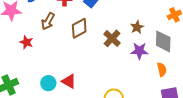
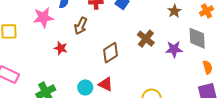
brown star: (137, 27) -> (174, 11), moved
brown diamond: (79, 28) -> (110, 53), moved
orange semicircle: (162, 70) -> (208, 67), moved

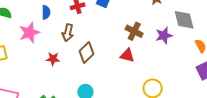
brown diamond: (110, 53) -> (86, 52), moved
red triangle: (106, 84) -> (127, 55), moved

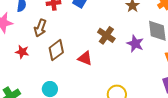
purple star: (164, 36) -> (135, 44), turned 30
red triangle: (127, 55) -> (85, 58), moved

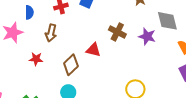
brown diamond: (56, 50) -> (71, 65), moved
red triangle: (85, 58) -> (93, 50), moved

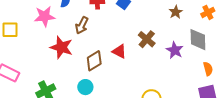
red star: (36, 59) -> (61, 47), size x1.6

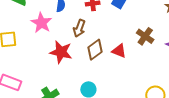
pink star: (45, 16) -> (41, 23), turned -30
brown diamond: (94, 61) -> (95, 50), moved

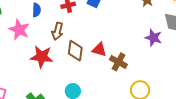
brown cross: (145, 36) -> (118, 62), moved
brown diamond: (95, 50) -> (75, 51), turned -40

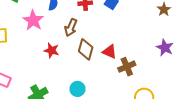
red star: (42, 57) -> (52, 50), size x0.7
brown cross: (118, 62) -> (127, 67), turned 30

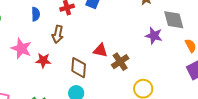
pink star: (33, 20) -> (21, 48), moved
brown diamond: (86, 49) -> (79, 68), moved

